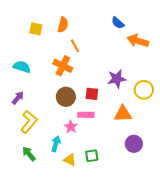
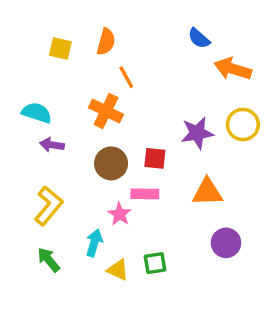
yellow circle: (144, 90) -> (243, 125), moved
purple arrow: (18, 98) -> (52, 145), moved, turned -120

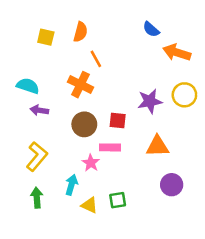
green arrow: (49, 260) -> (37, 198), turned 36

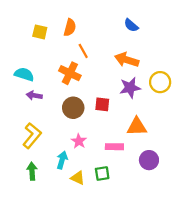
orange arrow: (177, 52) -> (127, 60), moved
pink rectangle: (110, 147) -> (114, 147), moved

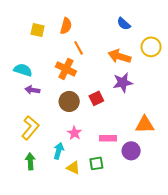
yellow circle: (160, 82) -> (151, 47), moved
red square: (102, 104) -> (96, 98), turned -32
orange triangle: (137, 127) -> (145, 125), moved
purple circle: (149, 160) -> (131, 151), moved

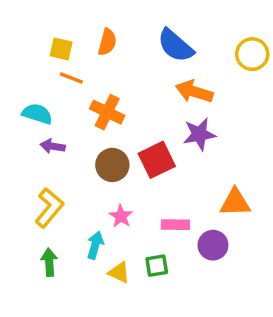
blue semicircle: (124, 24) -> (175, 46), moved, size x1.6
yellow circle: (151, 47) -> (252, 54), moved
orange line: (79, 48) -> (71, 78), moved, turned -40
red square: (96, 98) -> (157, 160), size x1.5

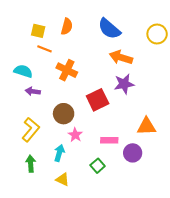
brown circle: (112, 165) -> (64, 114), moved
green square: (157, 266) -> (98, 166), turned -32
yellow triangle: (119, 272) -> (63, 179), moved

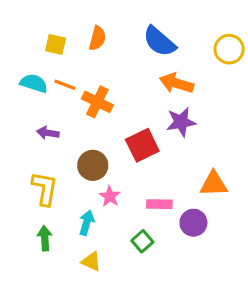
orange line: (44, 49) -> (65, 85), moved
cyan semicircle: (23, 71) -> (34, 83), moved
yellow L-shape: (31, 130) -> (45, 189), turned -30

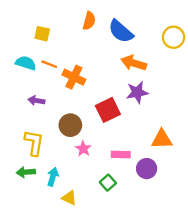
orange semicircle: (97, 38) -> (89, 21), moved
cyan arrow: (87, 223) -> (53, 177), moved
green arrow: (45, 238) -> (26, 172), moved, turned -90

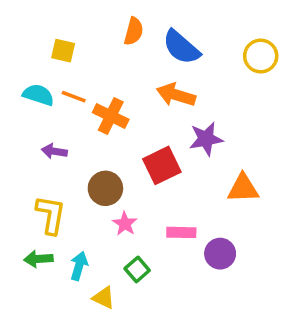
orange arrow: (134, 63) -> (176, 95), moved
orange triangle: (162, 139) -> (243, 188), moved
green square: (108, 183) -> (137, 269), moved

